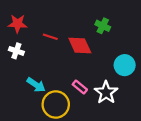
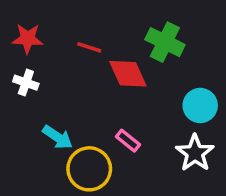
green cross: (103, 26) -> (165, 42), size x1.5
red line: (50, 37) -> (89, 47), moved
white star: (106, 92) -> (195, 153), moved

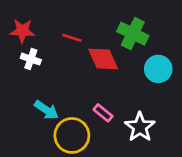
white cross: (26, 83) -> (31, 59), moved
cyan circle: (200, 105) -> (158, 69), moved
white star: (195, 153) -> (140, 127), moved

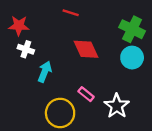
green cross: (133, 34) -> (132, 29), moved
red line: (72, 38) -> (71, 13), moved
cyan arrow: (46, 110) -> (45, 72), moved, turned -102

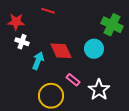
red line: (71, 13) -> (48, 11), moved
red diamond: (86, 49) -> (61, 51), moved
cyan circle: (132, 58) -> (94, 49), moved

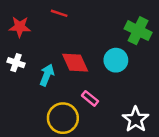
white cross: (22, 42) -> (16, 63), moved
white star: (99, 90) -> (136, 119), moved

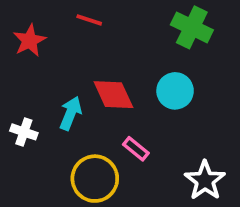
red star: (20, 27) -> (29, 40), turned -30
green cross: (138, 31) -> (192, 27), moved
white cross: (16, 63) -> (24, 132), moved

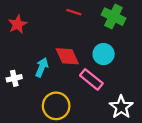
red line: (89, 20) -> (74, 12), moved
white cross: (24, 132) -> (14, 78), turned -32
pink rectangle: (136, 149) -> (91, 79), moved, size x1.5

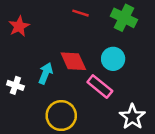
white cross: (14, 78) -> (15, 85), turned 32

